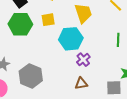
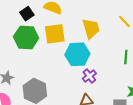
yellow square: (48, 20) -> (55, 34), size x1.5

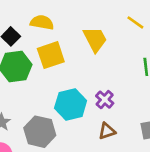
cyan hexagon: (77, 54) -> (71, 104), moved

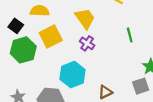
purple cross: (105, 100) -> (87, 43), moved

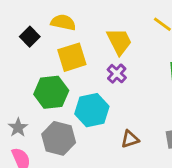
green hexagon: (23, 50) -> (51, 92), moved

